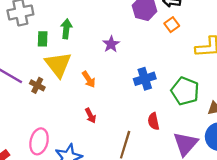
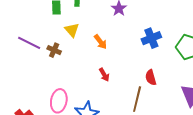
yellow triangle: (58, 64) -> (72, 30), size x0.6
red semicircle: (154, 121) -> (151, 77), moved

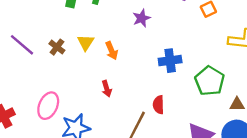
yellow triangle: (72, 30) -> (86, 43), moved
purple line: (29, 43) -> (22, 45), moved

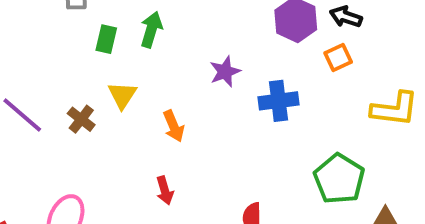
yellow triangle: (86, 43) -> (122, 95), moved
blue cross: (170, 61) -> (278, 101), moved

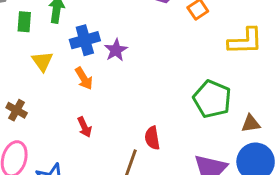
purple star: (225, 72) -> (116, 50), moved
blue cross: (278, 101) -> (85, 40), moved
brown cross: (81, 119) -> (17, 110), moved

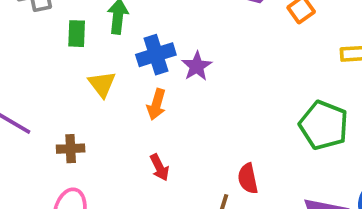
orange arrow: (84, 78) -> (156, 104), turned 50
brown cross: (17, 110) -> (71, 149), turned -30

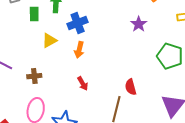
purple star: (197, 66) -> (139, 24), moved
yellow triangle: (102, 84) -> (49, 40), turned 42

